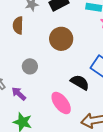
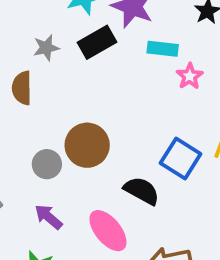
brown circle: (61, 39) -> (87, 145), moved
purple arrow: (19, 94) -> (48, 217), moved

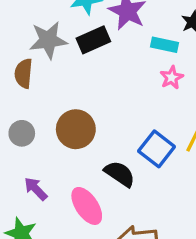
gray star: (46, 48) -> (48, 40), size x1.6
cyan rectangle: (163, 49) -> (165, 45), moved
gray circle: (47, 164) -> (22, 133), moved

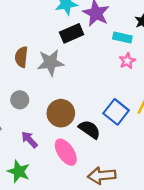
gray star: (48, 40) -> (50, 63), moved
brown circle: (76, 129) -> (61, 113), moved

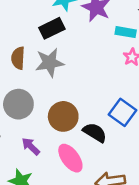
black rectangle: (72, 33) -> (52, 28), moved
gray circle: (20, 100) -> (18, 104), size x1.5

